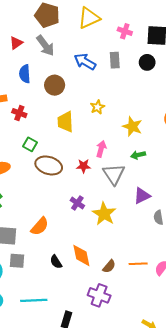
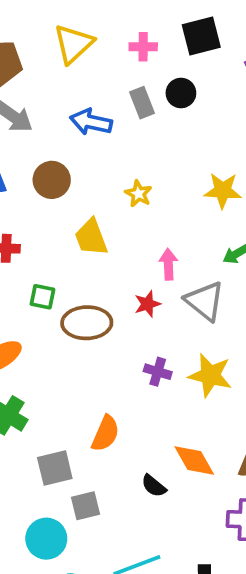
black circle: (147, 62) -> (181, 93), moved
yellow star: (132, 126) -> (223, 191), moved

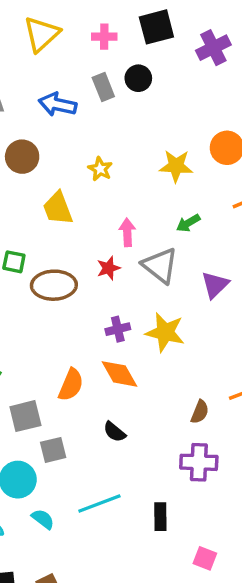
purple cross: (158, 372) -> (118, 329), turned -30
orange diamond: (194, 460) -> (119, 374), moved

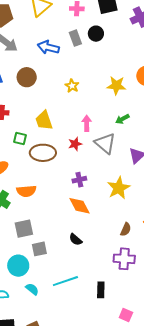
yellow trapezoid: (58, 208) -> (44, 120), moved
yellow star: (165, 332) -> (119, 188), moved, turned 30
orange semicircle: (71, 385) -> (26, 191), moved, turned 60

